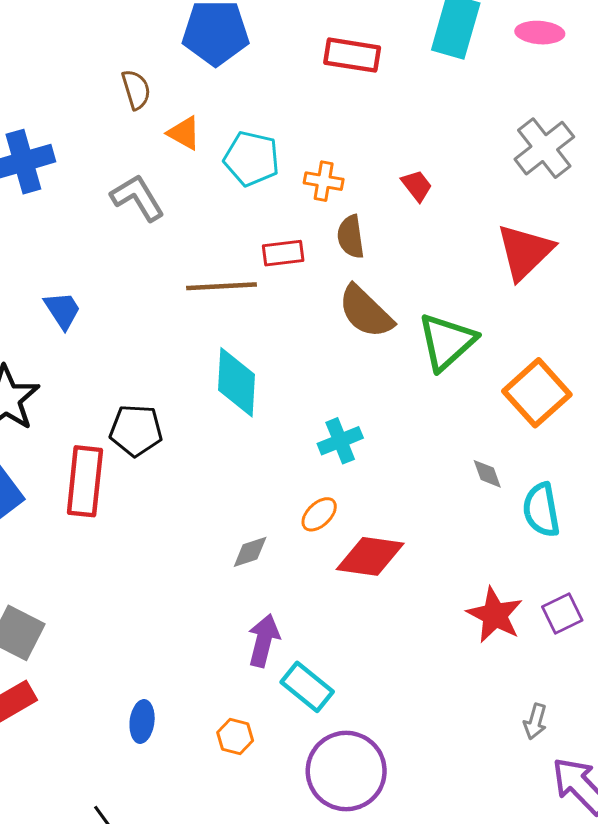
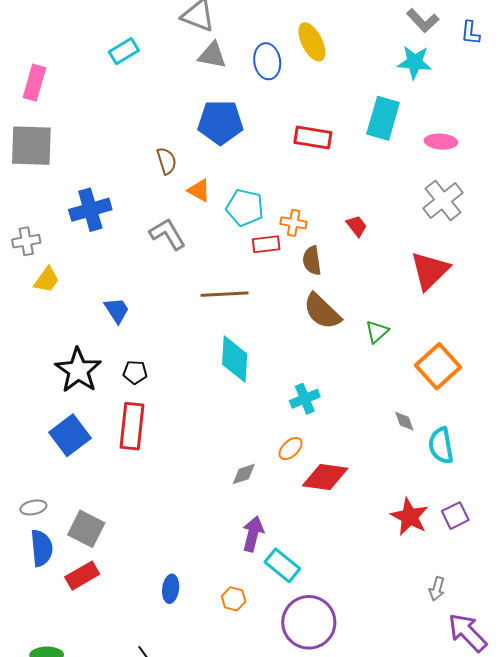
pink ellipse: (540, 33) -> (441, 142), moved
red rectangle: (283, 253) -> (266, 244), moved
green triangle: (447, 342) -> (377, 332), size x0.6
black pentagon: (136, 430) -> (135, 372), moved, size x0.7

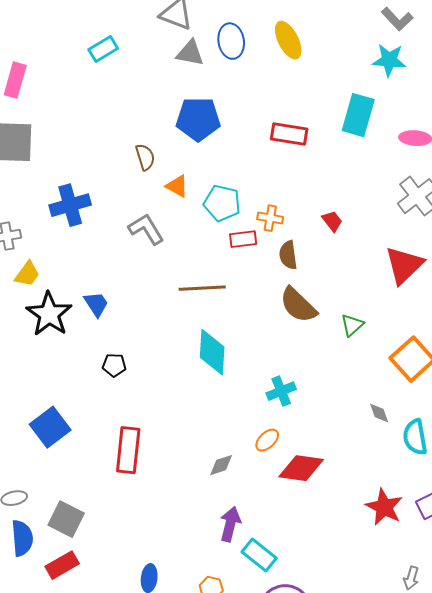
blue ellipse: (267, 61) -> (231, 41), moved
black star: (78, 370) -> (49, 314), moved
red rectangle: (132, 426) -> (128, 450), moved

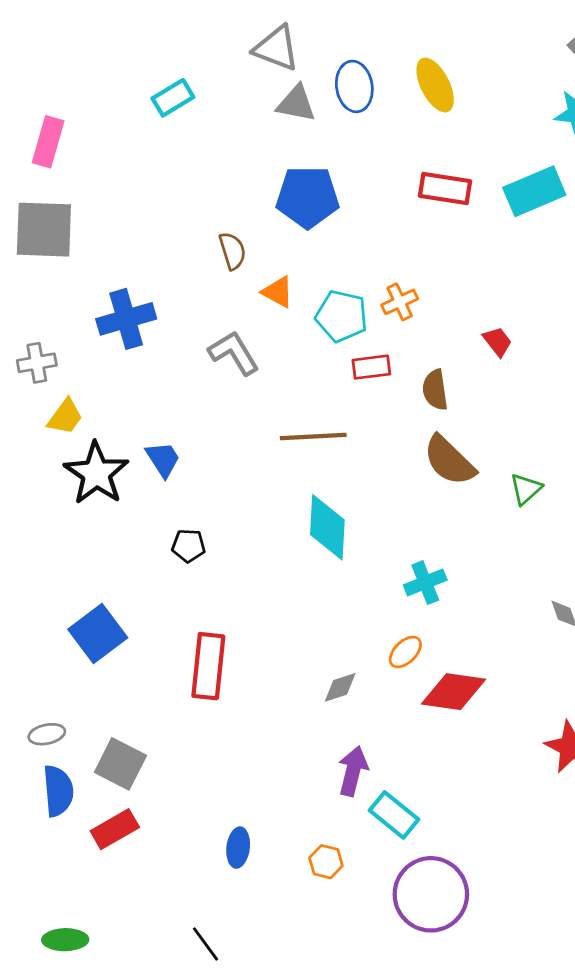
cyan rectangle: (358, 115) -> (534, 191), turned 51
red rectangle: (289, 134) -> (445, 189), moved
orange cross: (270, 218) -> (400, 302), moved, turned -35

